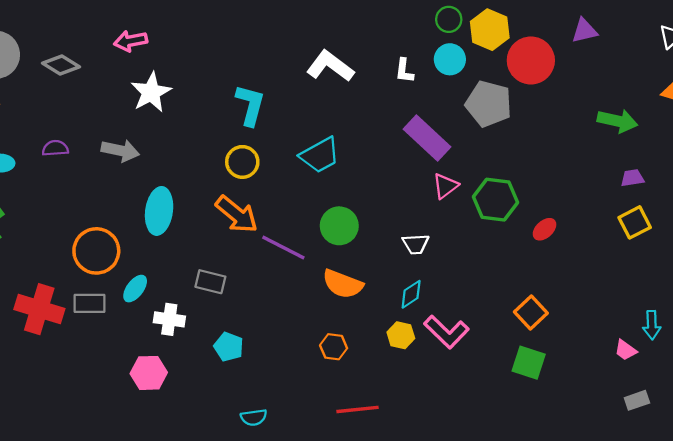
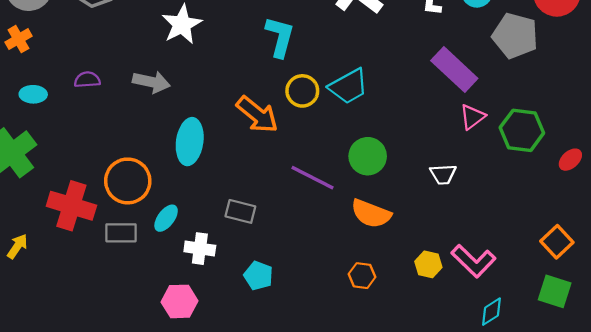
yellow circle: (242, 162) -> (302, 91), moved
orange arrow: (237, 214) -> (257, 115), moved
cyan diamond: (411, 294) -> (492, 312), moved
red cross: (39, 309) -> (71, 206), moved

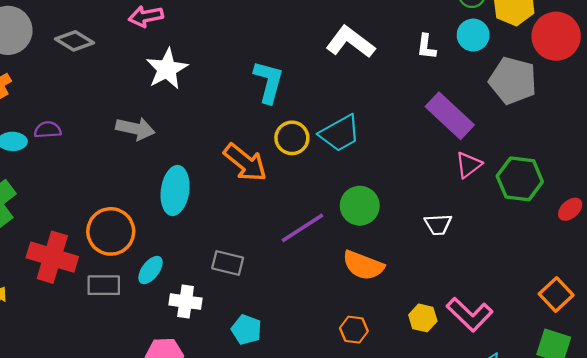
purple semicircle: (87, 80) -> (48, 130), moved
purple line: (312, 178) -> (302, 228), turned -60

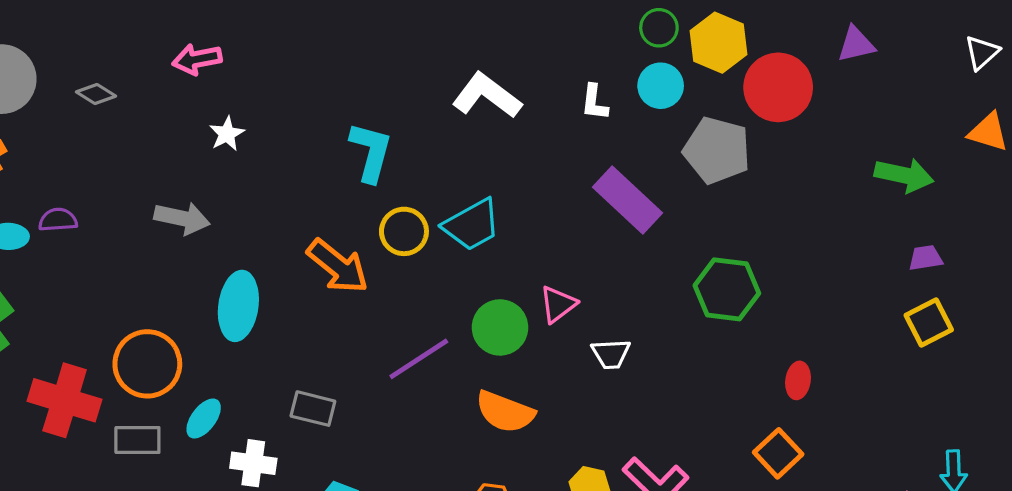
gray diamond: (75, 41) -> (96, 94), size x0.7
white star: (167, 69) -> (227, 134), size x0.6
pink triangle: (468, 165) -> (558, 304), moved
red ellipse: (570, 209) -> (798, 380), moved, turned -40

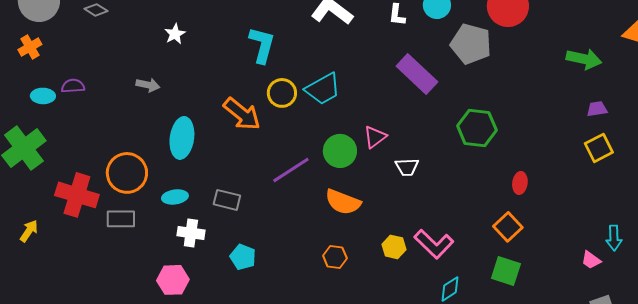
gray arrow: (182, 218) -> (148, 85), size x0.7
cyan ellipse: (204, 419) -> (175, 197), moved, turned 45

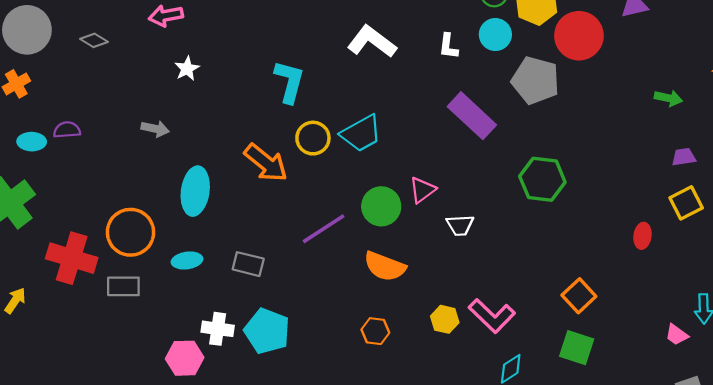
green arrow: (584, 59) -> (668, 98), size x0.7
red ellipse: (520, 183) -> (642, 236), moved
white cross: (191, 233) -> (218, 329), moved
cyan pentagon: (243, 257) -> (267, 331), size x1.5

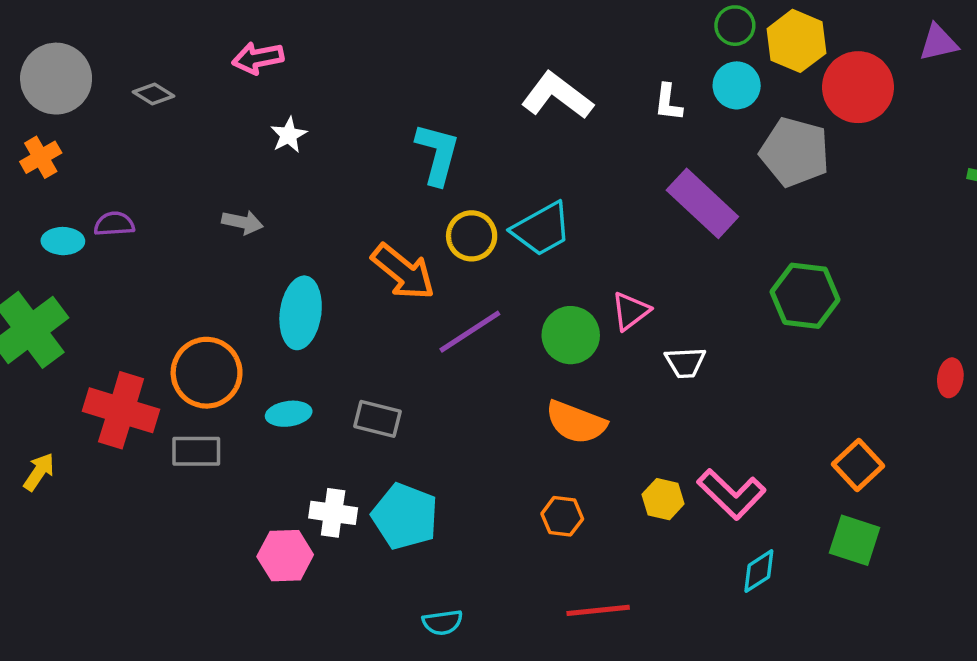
purple line: (324, 229) -> (470, 332), moved

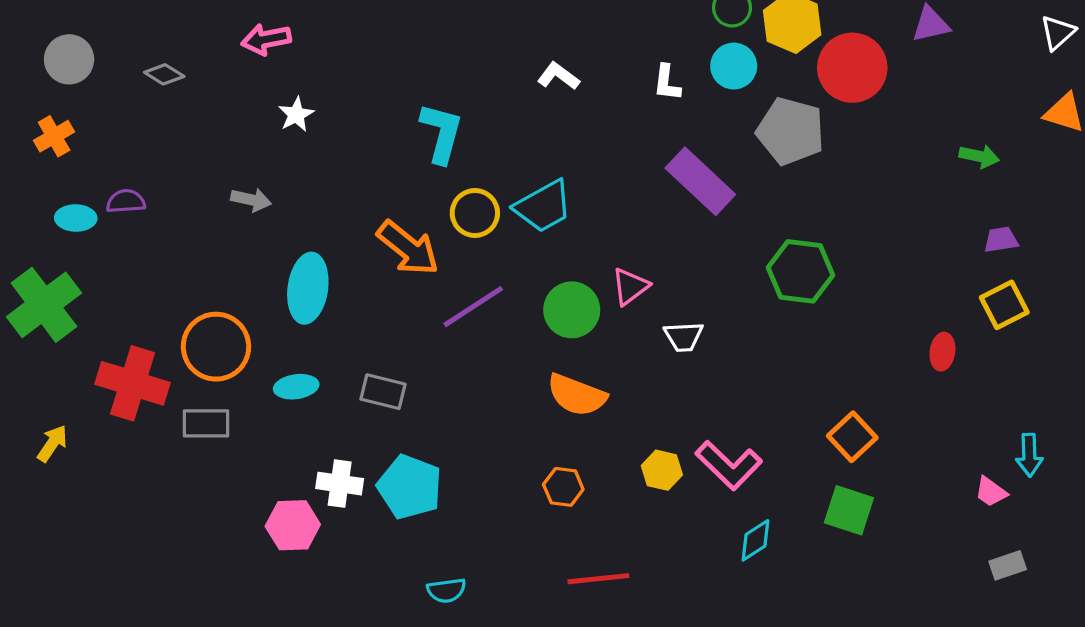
gray circle: (56, 79) -> (69, 59), size x0.7
white L-shape: (557, 96) -> (558, 76), size x0.6

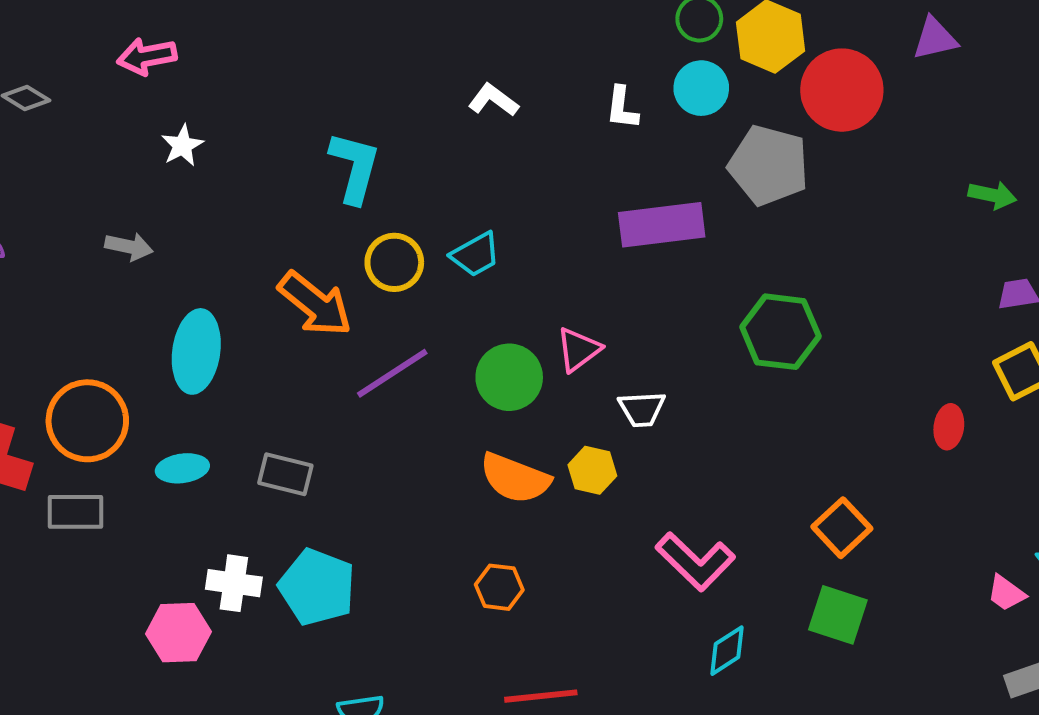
purple rectangle: (700, 181) -> (662, 225), turned -50
cyan trapezoid: (543, 206) -> (475, 254), size x0.7
yellow hexagon: (662, 470) -> (592, 470), moved

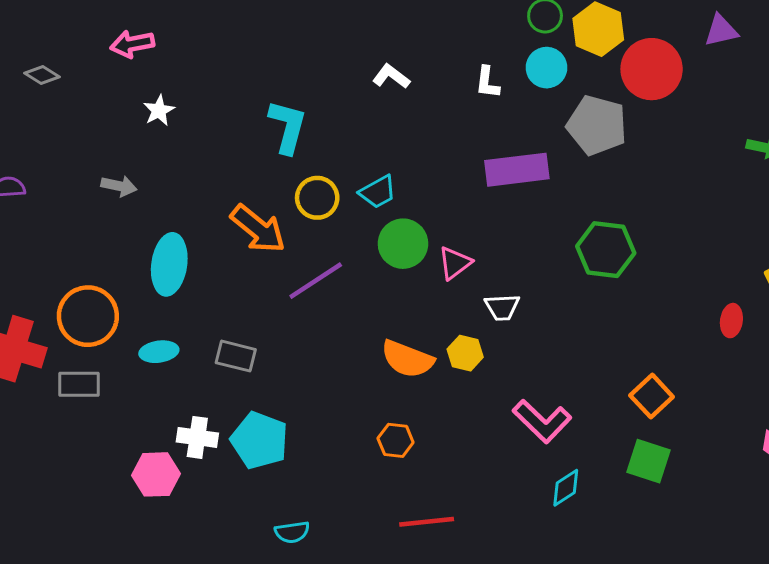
green circle: (509, 377) -> (403, 244), moved

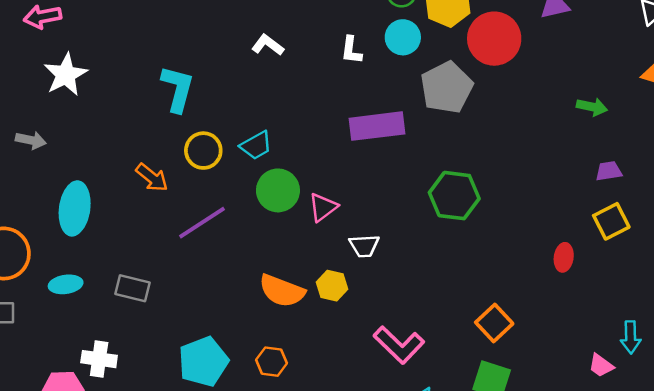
white star: (159, 110) -> (66, 75), size x1.6
gray pentagon: (597, 125) -> (447, 87), turned 30
orange arrow: (258, 229) -> (152, 178), size x0.7
cyan pentagon: (259, 440) -> (203, 362), moved, turned 30

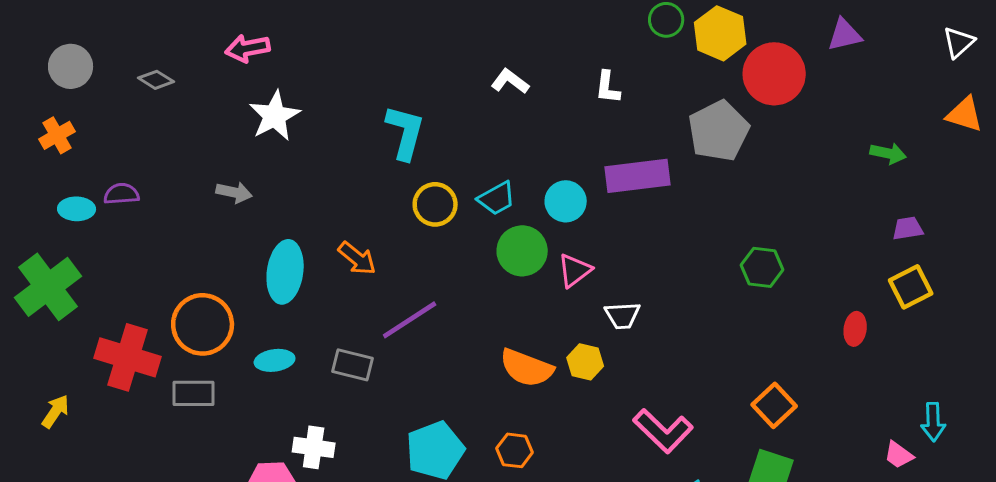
cyan circle: (403, 37) -> (566, 201), moved
orange arrow: (152, 178) -> (357, 258), moved
green hexagon: (454, 196) -> (762, 267), moved, size x0.7
purple line: (202, 223) -> (410, 320), moved

